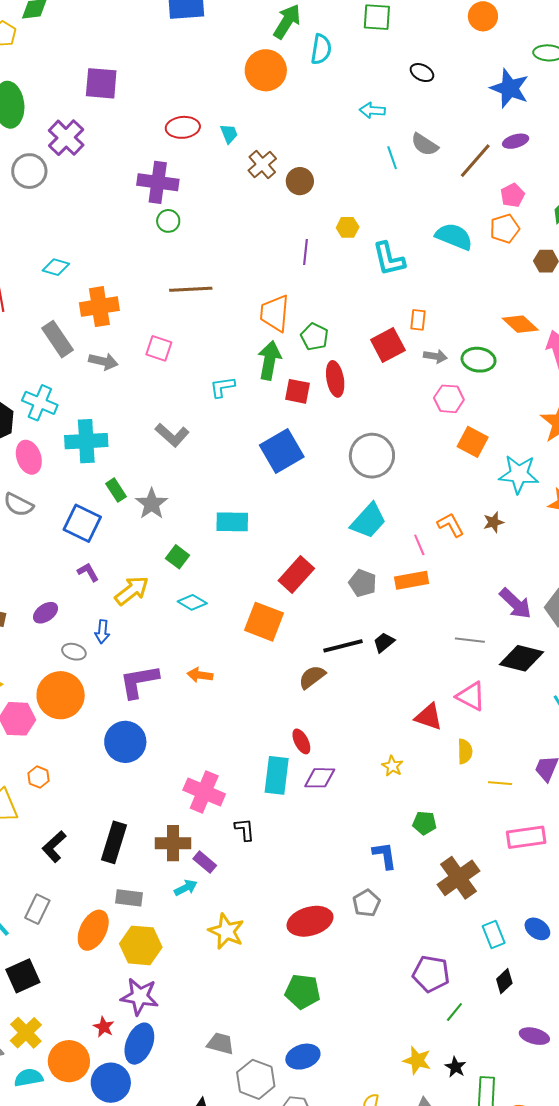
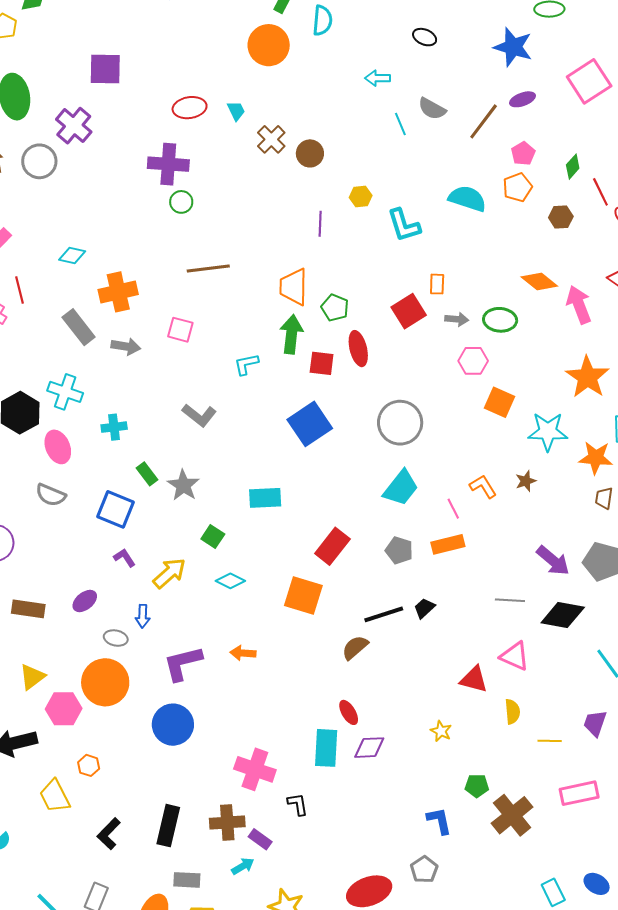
cyan cross: (86, 441) -> (114, 427), size x0.6
brown cross: (459, 878) -> (512, 815), moved

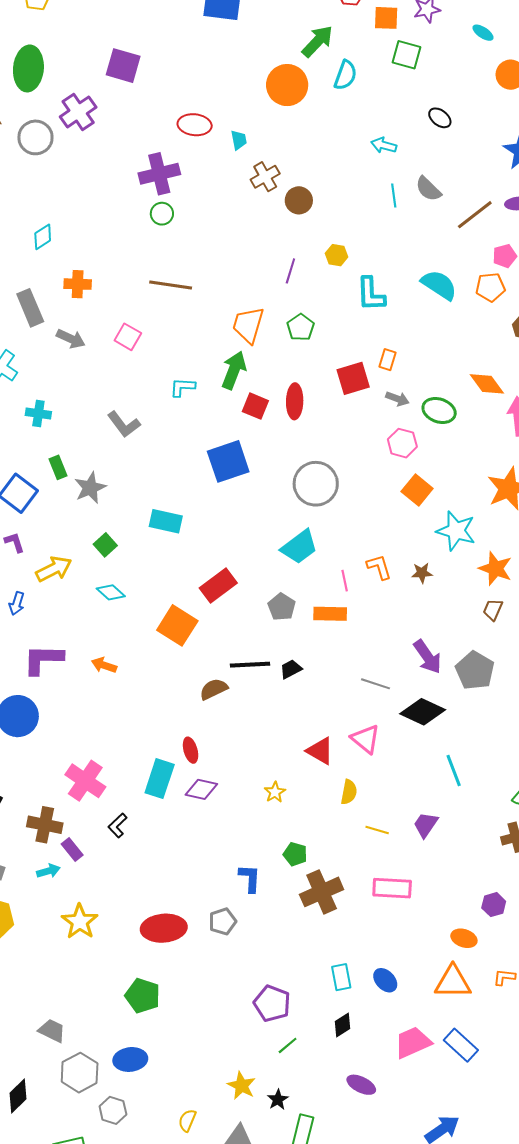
purple cross: (168, 164) -> (159, 174), turned -33
cyan diamond: (72, 255) -> (43, 237), turned -60
orange cross: (118, 292) -> (78, 284), size x0.7
green pentagon: (335, 308) -> (301, 327), moved
black L-shape: (298, 804) -> (118, 825), turned -140

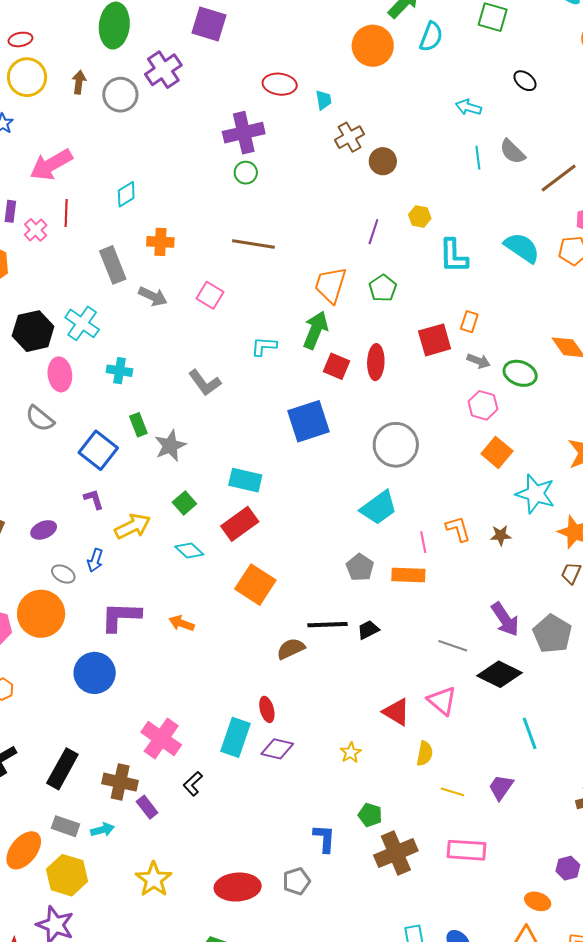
red rectangle: (218, 585) -> (240, 524), moved
cyan arrow: (48, 871) -> (102, 830), moved

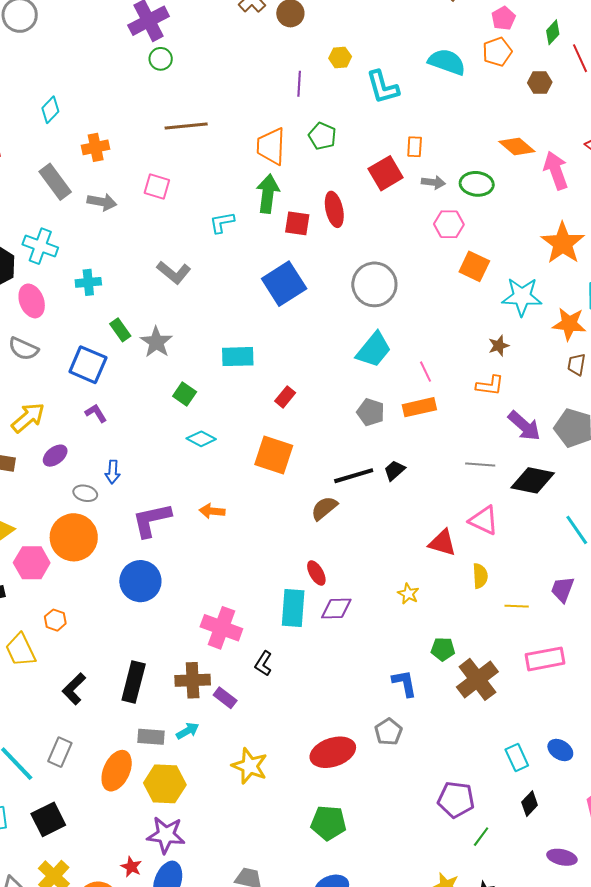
red rectangle: (240, 524) -> (285, 397), moved, size x0.6
yellow arrow: (133, 526) -> (28, 418), moved
orange L-shape: (458, 529) -> (490, 385), moved, turned 128

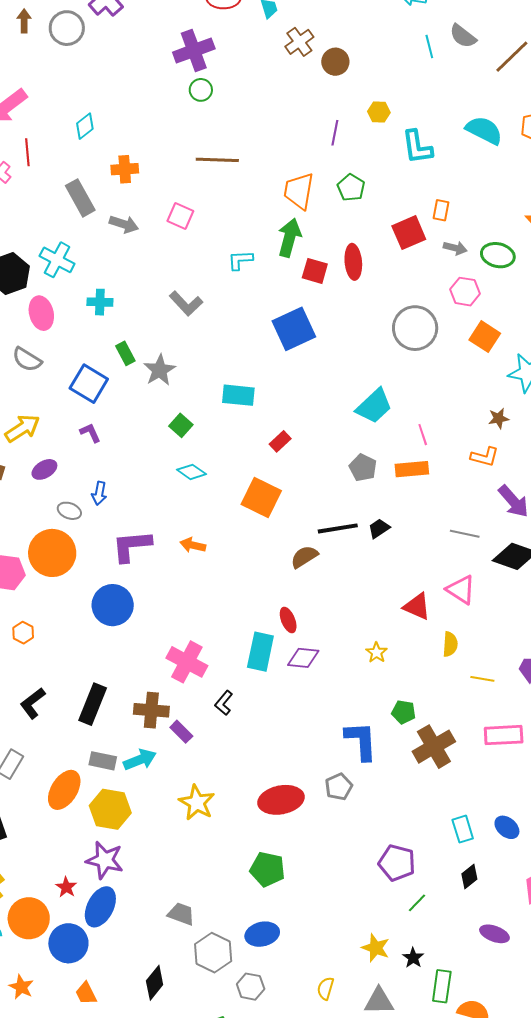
gray circle: (374, 284) -> (415, 328), moved
blue L-shape: (405, 683) -> (361, 741), size x1.4
cyan arrow: (188, 731) -> (140, 760), size x1.4

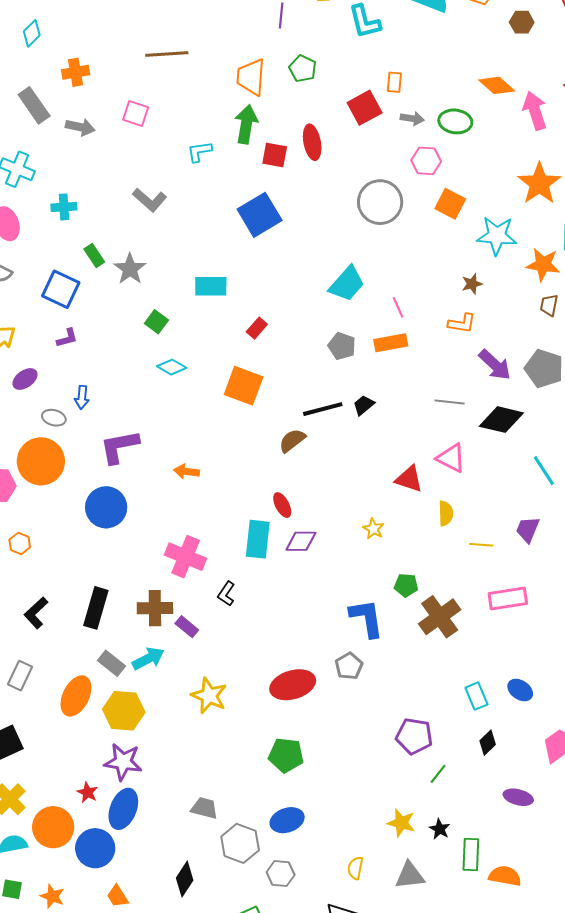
purple L-shape: (90, 433) -> (67, 338), turned 105
orange arrow: (193, 545) -> (187, 471), moved
gray rectangle: (103, 761) -> (111, 663), turned 32

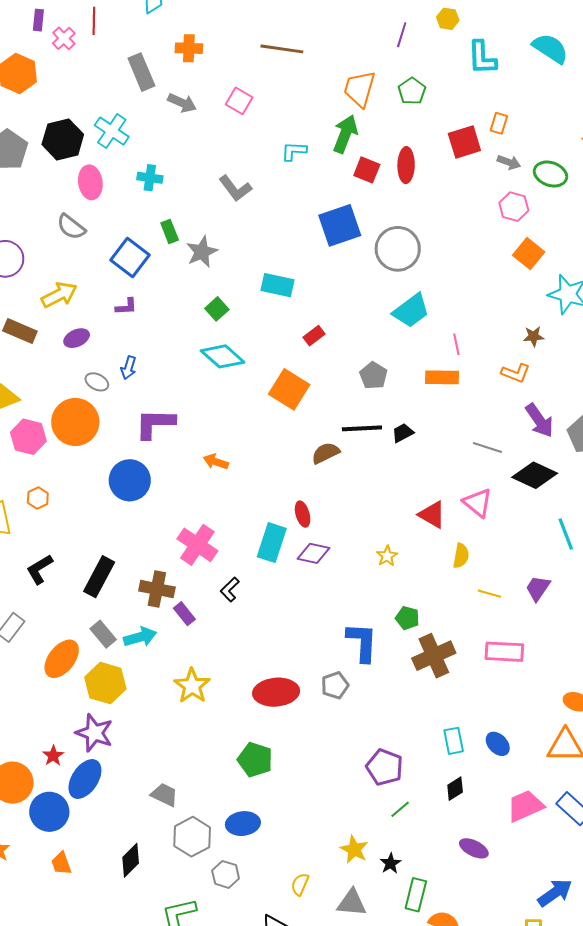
gray circle: (380, 202) -> (398, 249), moved
gray pentagon: (342, 346) -> (373, 376), moved
cyan diamond: (172, 367) -> (223, 356), size x1.5

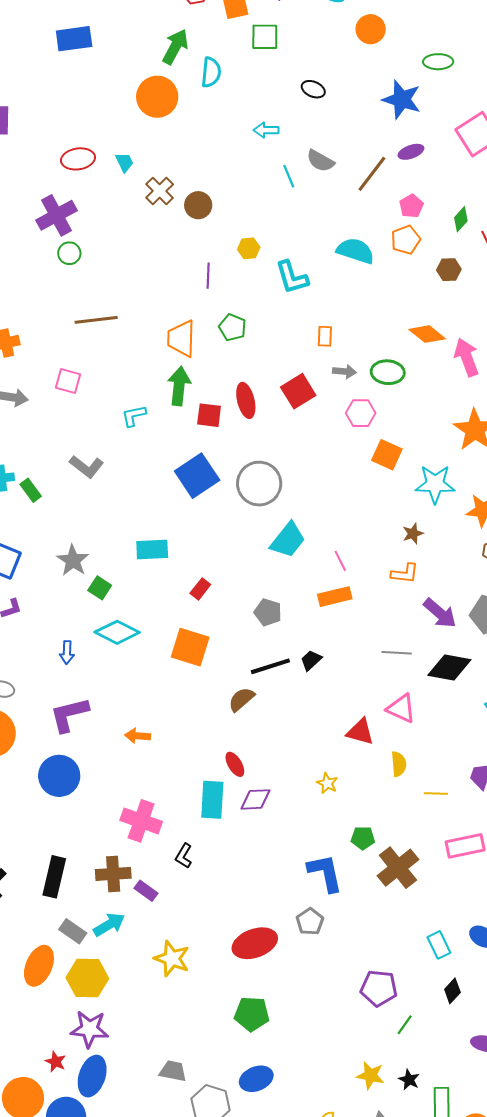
red square: (464, 142) -> (298, 391), moved
green rectangle: (170, 231) -> (31, 490), moved
gray star: (202, 252) -> (73, 560), moved
blue arrow: (129, 368) -> (67, 652), moved

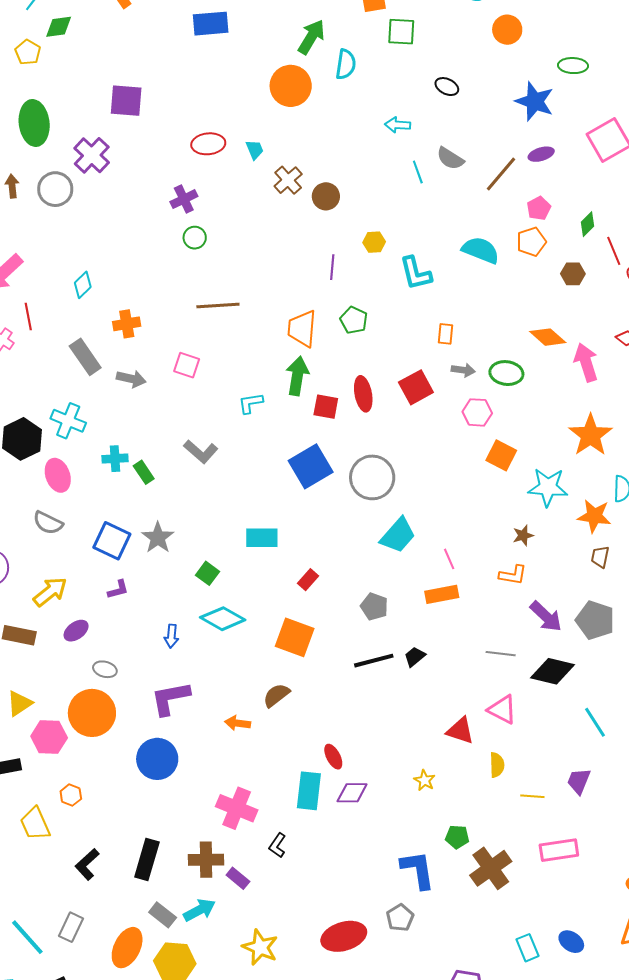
purple cross: (56, 215) -> (184, 199), size x0.7
gray star: (73, 560) -> (158, 538), moved
brown semicircle: (241, 699) -> (276, 695), moved

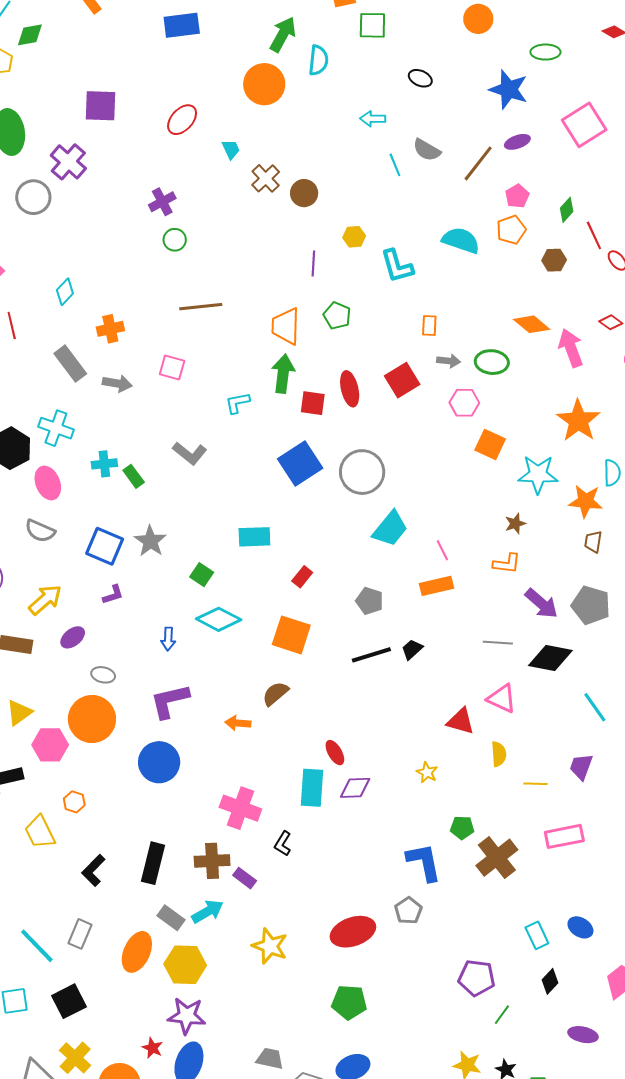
red ellipse: (208, 144) -> (182, 120), moved, turned -40

